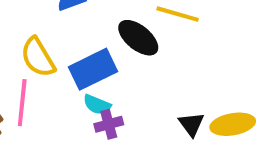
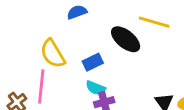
blue rectangle: (93, 69) -> (93, 62), size x0.6

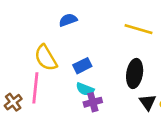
black ellipse: (126, 39) -> (135, 73), moved, turned 60

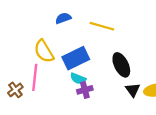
yellow line: (139, 29) -> (102, 26), moved
blue rectangle: (82, 66) -> (76, 58), size x1.6
black ellipse: (135, 73) -> (121, 65), turned -35

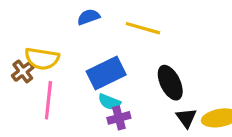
yellow semicircle: (44, 51) -> (42, 59), moved, turned -50
brown cross: (15, 90) -> (23, 71), moved

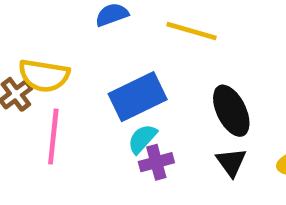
cyan semicircle: (109, 102) -> (142, 139), turned 110
black triangle: (186, 118) -> (231, 162), moved

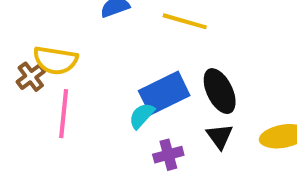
blue rectangle: (138, 97) -> (164, 93), moved
purple cross: (156, 162) -> (168, 155), moved

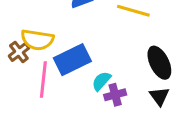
blue rectangle: (164, 93) -> (72, 60), moved
purple cross: (168, 155) -> (115, 95), moved

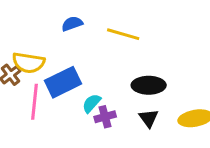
black ellipse: (159, 63) -> (149, 85), turned -64

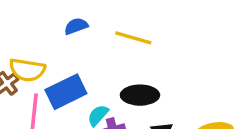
black ellipse: (149, 85) -> (140, 95), moved

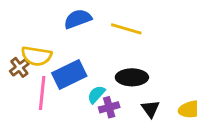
blue semicircle: (76, 26) -> (78, 19), size x1.4

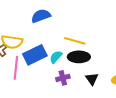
yellow line: (126, 29) -> (75, 41), moved
cyan semicircle: (96, 94) -> (56, 57), moved

